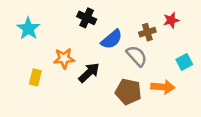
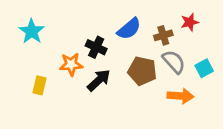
black cross: (87, 18) -> (96, 47), moved
blue semicircle: (112, 39) -> (129, 29), moved
gray semicircle: (137, 56) -> (174, 62), moved
brown pentagon: (128, 92) -> (142, 71), moved

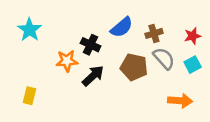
red star: (190, 22) -> (193, 36), moved
yellow rectangle: (40, 85) -> (30, 96), moved
orange arrow: (180, 96) -> (180, 101), moved

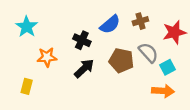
brown cross: (154, 33) -> (140, 21), moved
red star: (193, 36) -> (174, 32), size x1.5
orange star: (67, 61) -> (47, 57), moved
cyan square: (193, 65) -> (168, 67), moved

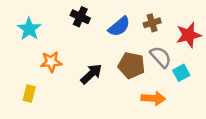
black cross: (82, 40) -> (80, 17), moved
orange arrow: (163, 91) -> (153, 98), moved

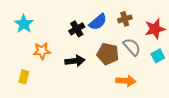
black cross: (80, 17) -> (77, 29), moved, turned 35
cyan square: (181, 73) -> (158, 56), moved
black arrow: (91, 74) -> (75, 61), turned 36

